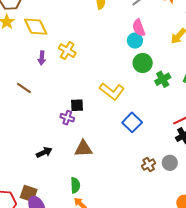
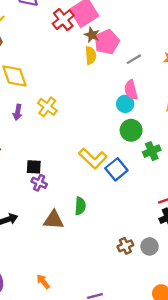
black square: (77, 105) -> (34, 167), moved
blue square: (132, 122) -> (116, 169), moved
green semicircle: (75, 185) -> (80, 206), moved

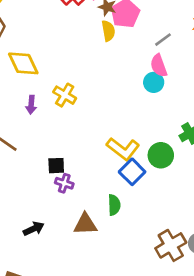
gray line: (134, 59) -> (163, 40), moved
green circle: (131, 130) -> (161, 155), moved
blue square: (116, 169) -> (132, 172), moved
brown cross: (125, 246) -> (171, 245), size x1.6

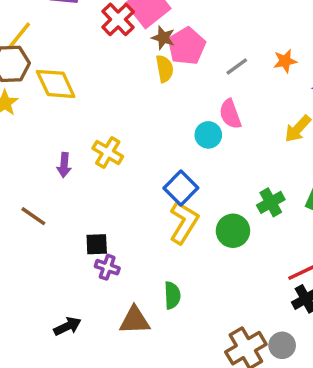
gray line: (163, 40) -> (237, 66), moved
yellow diamond: (23, 63) -> (56, 84), moved
cyan circle: (154, 82) -> (208, 135), moved
yellow L-shape: (123, 149) -> (184, 222), turned -96
blue square: (132, 172) -> (181, 188), moved

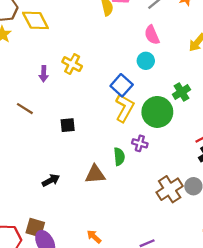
cyan circle: (208, 135) -> (146, 61), moved
green circle: (233, 231) -> (157, 112), size x1.4
purple cross: (107, 267) -> (140, 143), moved

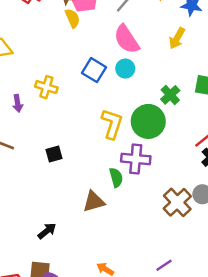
pink semicircle: (152, 35) -> (127, 39), size x1.4
blue square: (122, 85) -> (94, 70), moved
purple cross: (140, 143) -> (136, 159), size x1.6
black arrow: (51, 180) -> (47, 231), moved

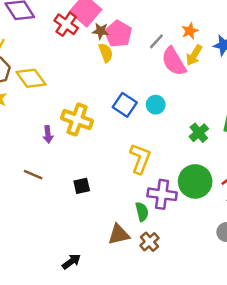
yellow arrow: (177, 38) -> (194, 55), moved
pink semicircle: (127, 39) -> (174, 61), moved
yellow cross: (46, 87) -> (77, 120), size x1.4
green circle: (148, 121) -> (195, 181), moved
brown cross: (177, 202) -> (149, 242), moved, size x0.7

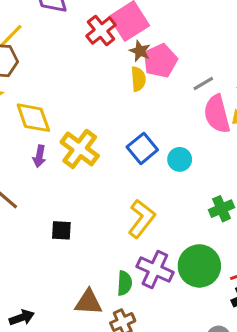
yellow diamond: (31, 78) -> (33, 118), moved

